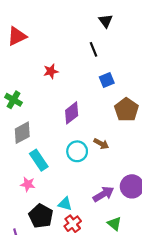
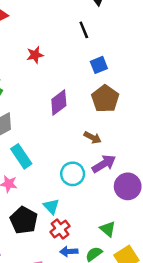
brown pentagon: (126, 110) -> (105, 99), moved
cyan circle: (77, 151) -> (73, 174), moved
purple arrow: (103, 194) -> (104, 164), moved
cyan triangle: (65, 204) -> (51, 206), turned 32

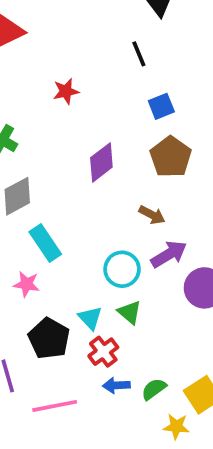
green triangle: (108, 229) -> (130, 312), moved

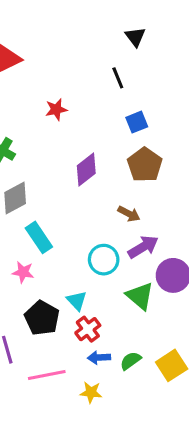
green triangle: (130, 312) -> (140, 296), moved, size x1.4
yellow star: (176, 427) -> (91, 392), moved

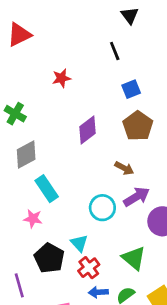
green triangle: (140, 296) -> (134, 258), moved

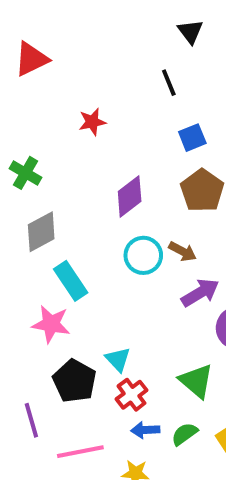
cyan circle: (102, 208) -> (143, 255), moved
pink star: (33, 219) -> (51, 324), size x1.4

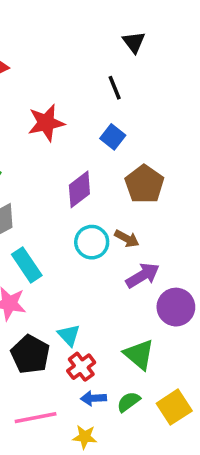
red star: (92, 122) -> (46, 123), size x1.5
blue square: (192, 138) -> (113, 137), moved, turned -30

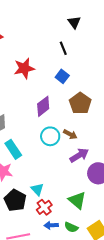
green semicircle: (129, 402) -> (71, 227), turned -120

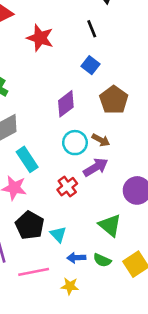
red star: (24, 68) -> (40, 38), moved, turned 30
purple arrow: (79, 155) -> (96, 167), moved
cyan triangle: (37, 189) -> (58, 234), moved
red cross: (44, 207) -> (67, 187), moved

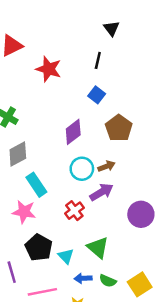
black line: (92, 29) -> (98, 60), turned 35
brown arrow: (101, 140) -> (106, 166), turned -49
green triangle: (110, 225) -> (98, 248), moved

